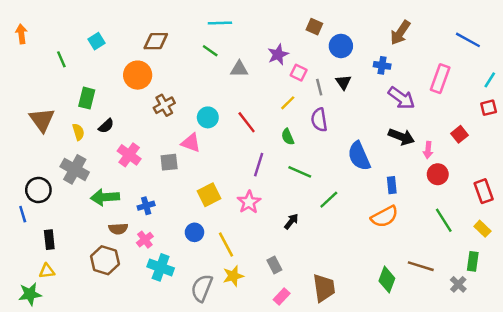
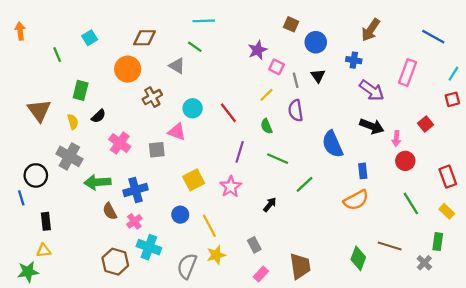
gray triangle: (239, 69) -> (177, 66), moved, turned 30
blue cross: (146, 206) -> (135, 190), size x1.5
brown semicircle: (118, 229) -> (110, 211), turned 66
brown hexagon: (105, 260) -> (115, 262), moved

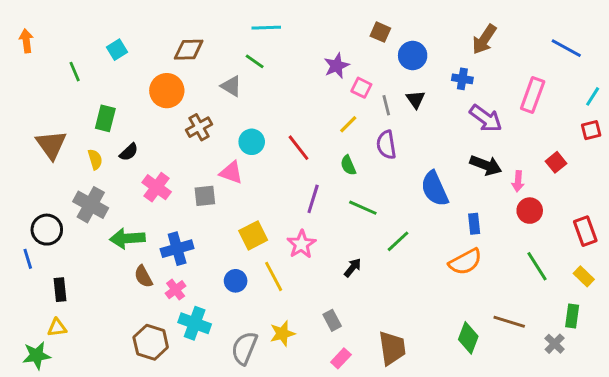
yellow line: (209, 226) -> (274, 276), moved

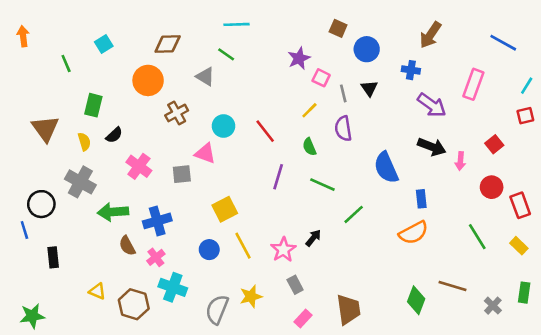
red circle: (530, 211) -> (492, 187), moved
pink star: (301, 244) -> (283, 250), moved
green rectangle: (572, 316) -> (524, 293), moved
yellow triangle: (57, 328) -> (97, 291), moved, turned 30

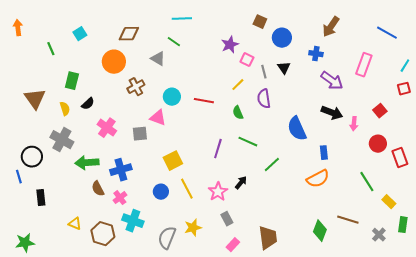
red line: (265, 131) -> (204, 101), turned -42
purple line: (278, 177) -> (218, 149), moved
yellow rectangle: (519, 246) -> (389, 202), moved

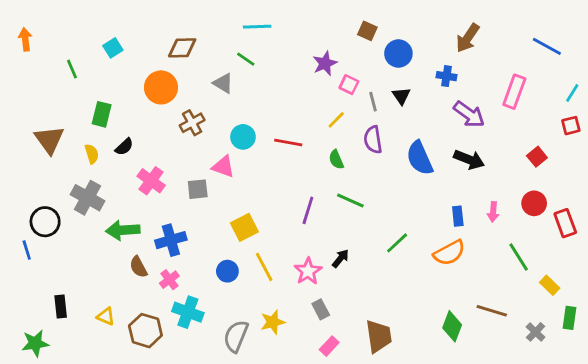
pink arrow: (354, 124) -> (493, 212), moved
blue semicircle: (297, 129) -> (420, 158), moved
green line: (272, 165) -> (397, 243), moved
black rectangle: (41, 198) -> (61, 307), moved

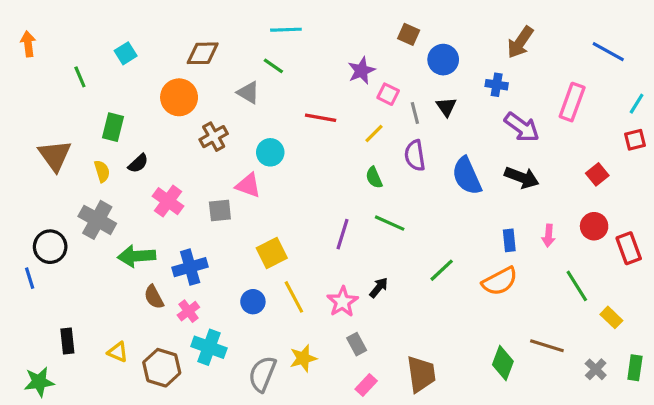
red line: (288, 143) -> (321, 118), moved
green rectangle: (569, 318) -> (635, 368), moved

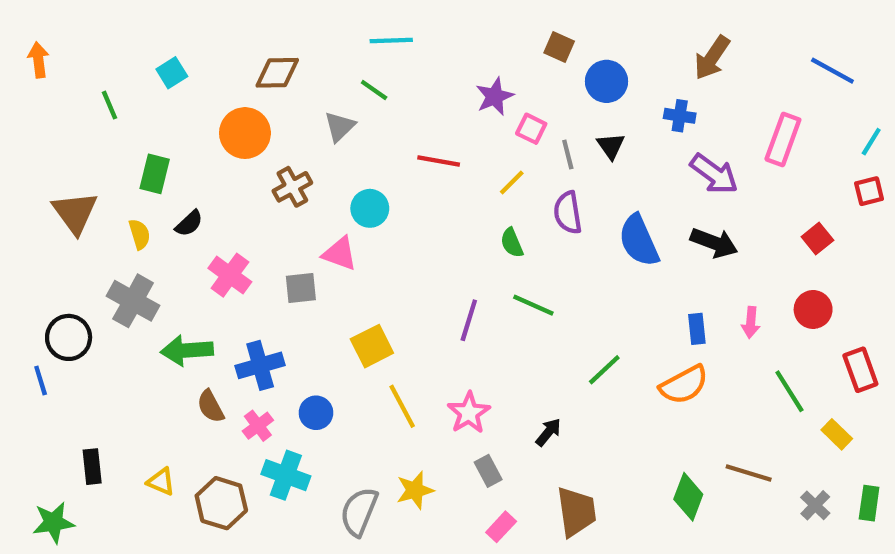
gray triangle: (248, 93) -> (340, 127), turned 45
red rectangle: (629, 248) -> (860, 370), moved
black arrow: (379, 288) -> (548, 432), moved
blue circle: (253, 302) -> (316, 413), moved

